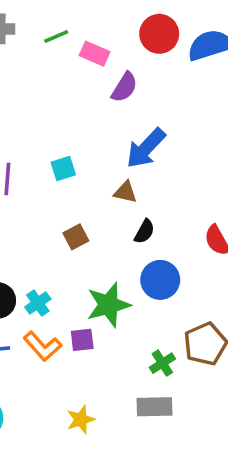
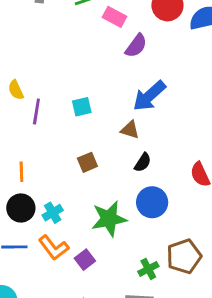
purple square: (82, 340) -> (85, 260), moved, turned -36

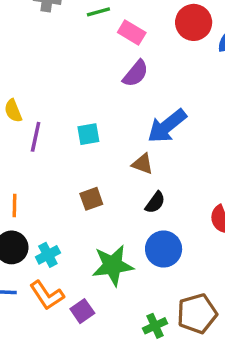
purple semicircle: (136, 46) -> (136, 73), moved

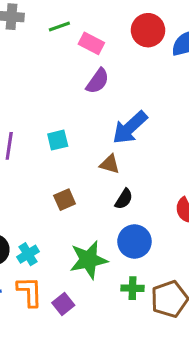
orange L-shape: (47, 295) -> (30, 292), turned -144
green cross: (155, 326) -> (133, 288), moved, turned 30

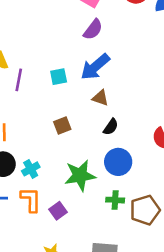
blue arrow: (130, 128) -> (95, 67), moved

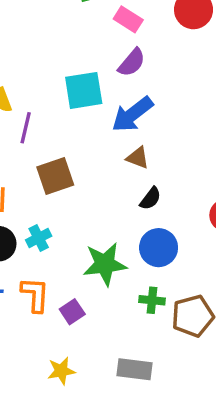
cyan square: (59, 77) -> (84, 90), moved, size x1.6
brown square: (62, 125) -> (55, 176), moved, size x1.5
cyan cross: (31, 169) -> (39, 238), moved

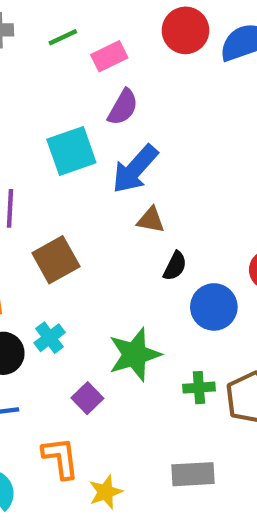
pink rectangle: (128, 19) -> (109, 56), turned -48
blue circle: (159, 248) -> (214, 307), moved
orange L-shape: (35, 295) -> (61, 458), moved
purple square: (72, 312) -> (87, 398), moved

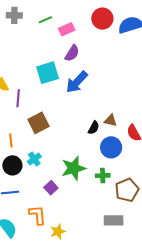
brown triangle: (151, 220) -> (111, 120), moved
green cross: (199, 388) -> (103, 176), moved
gray rectangle: (193, 474) -> (114, 220), moved

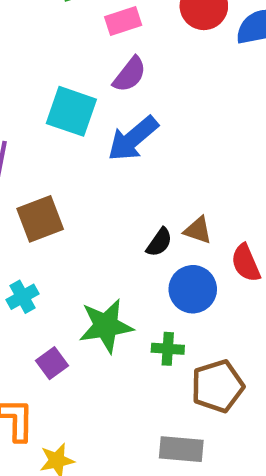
cyan square: (48, 73) -> (71, 111), turned 30

